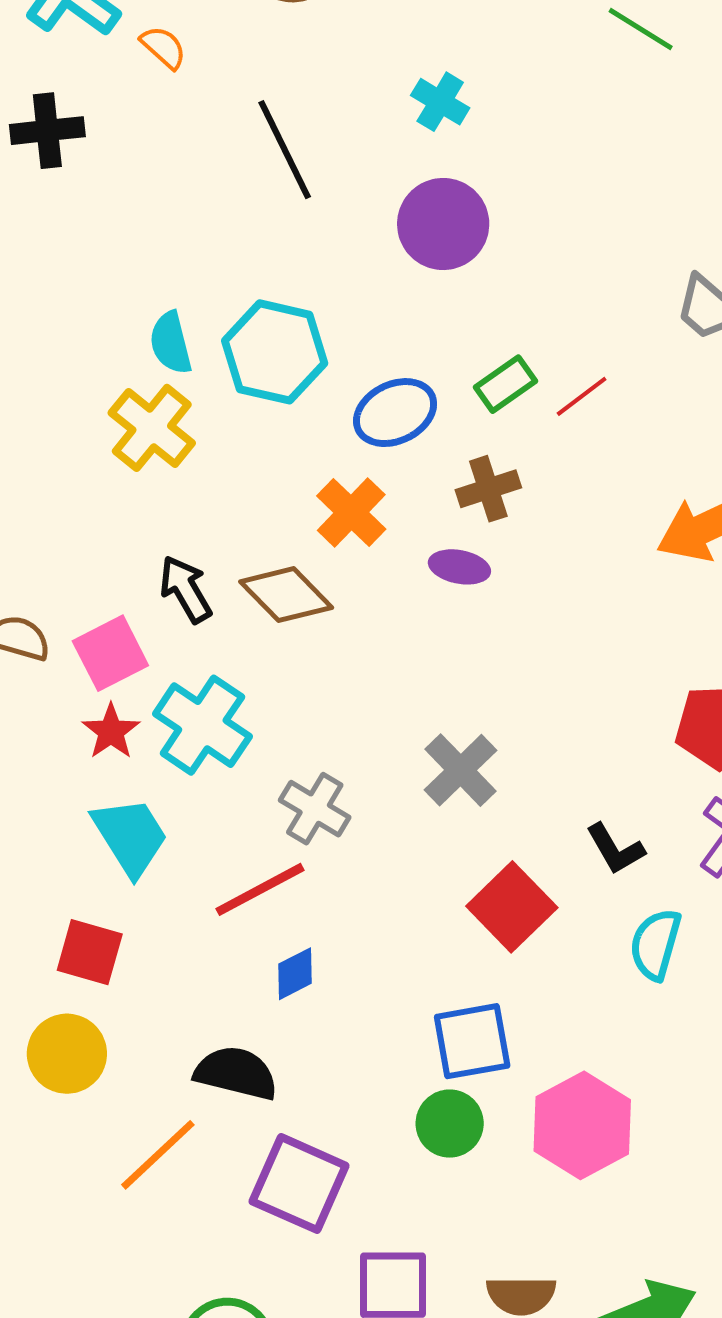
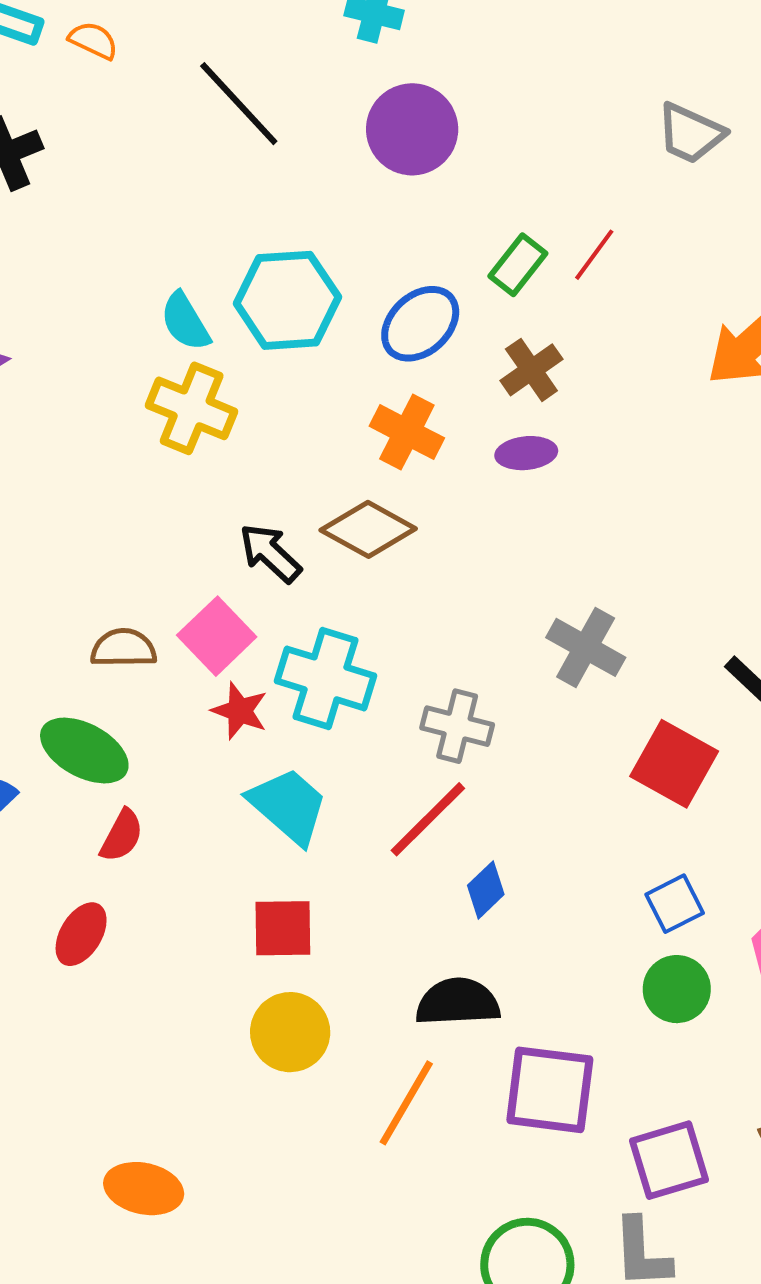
blue square: (472, 1041) -> (675, 904), size x0.7

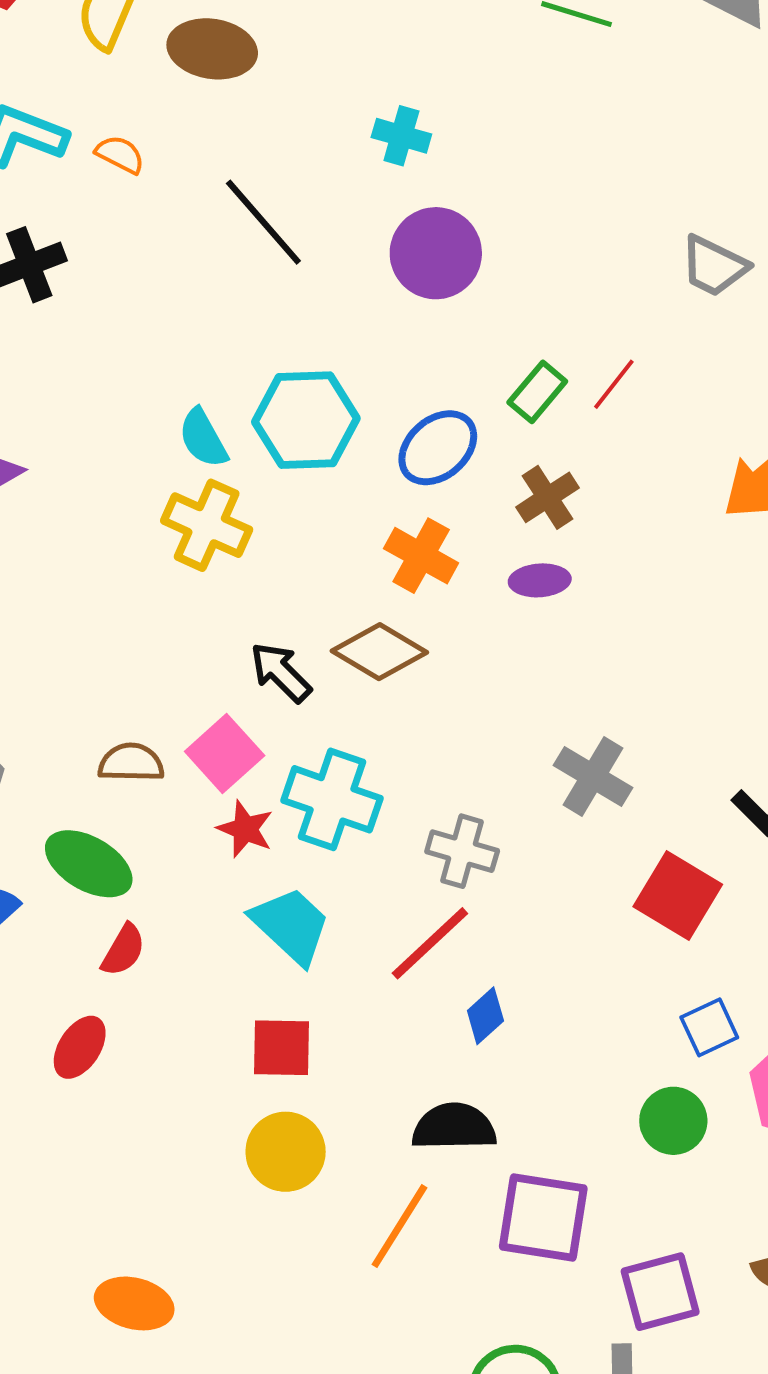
blue square: (675, 904) -> (709, 1027), moved

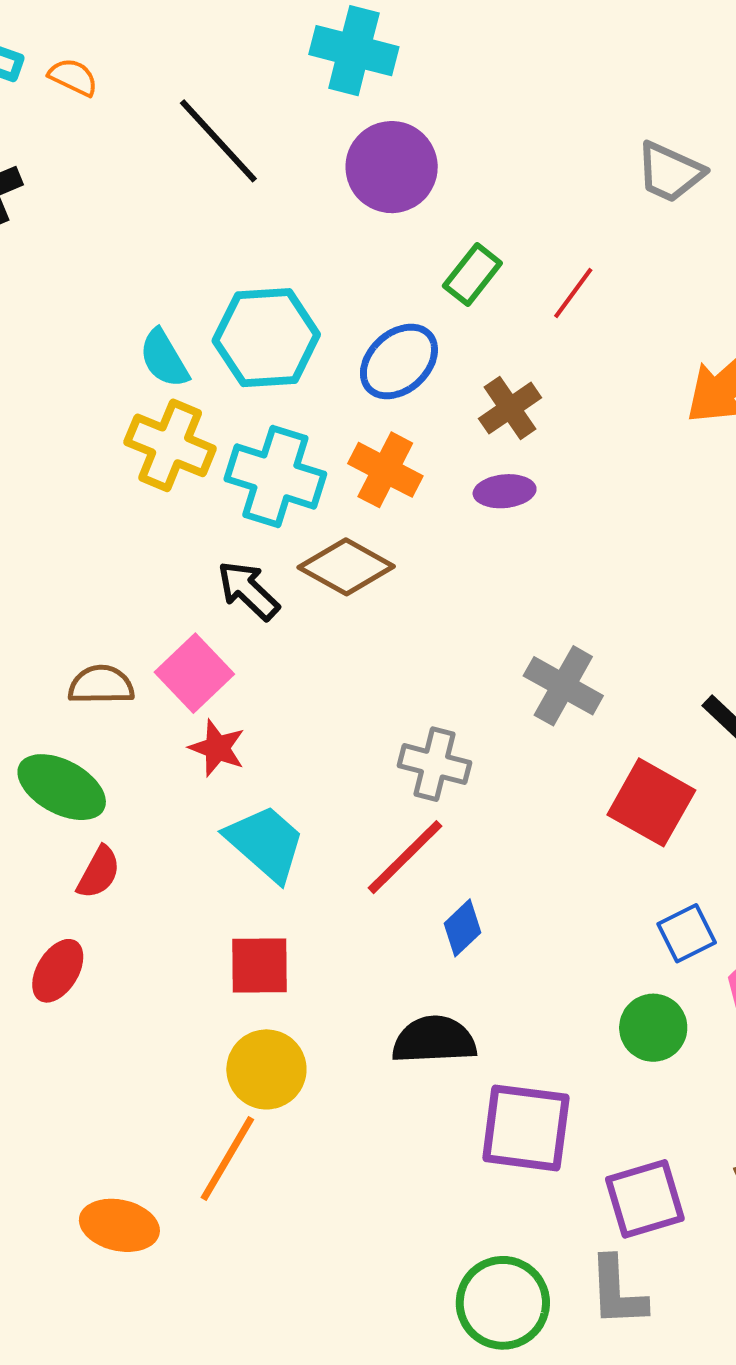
cyan cross: (401, 136) -> (354, 51), size x1.5
green rectangle: (537, 392) -> (472, 274), moved
cyan cross: (332, 799) -> (275, 476), moved
orange line: (399, 1226) -> (227, 1159), moved

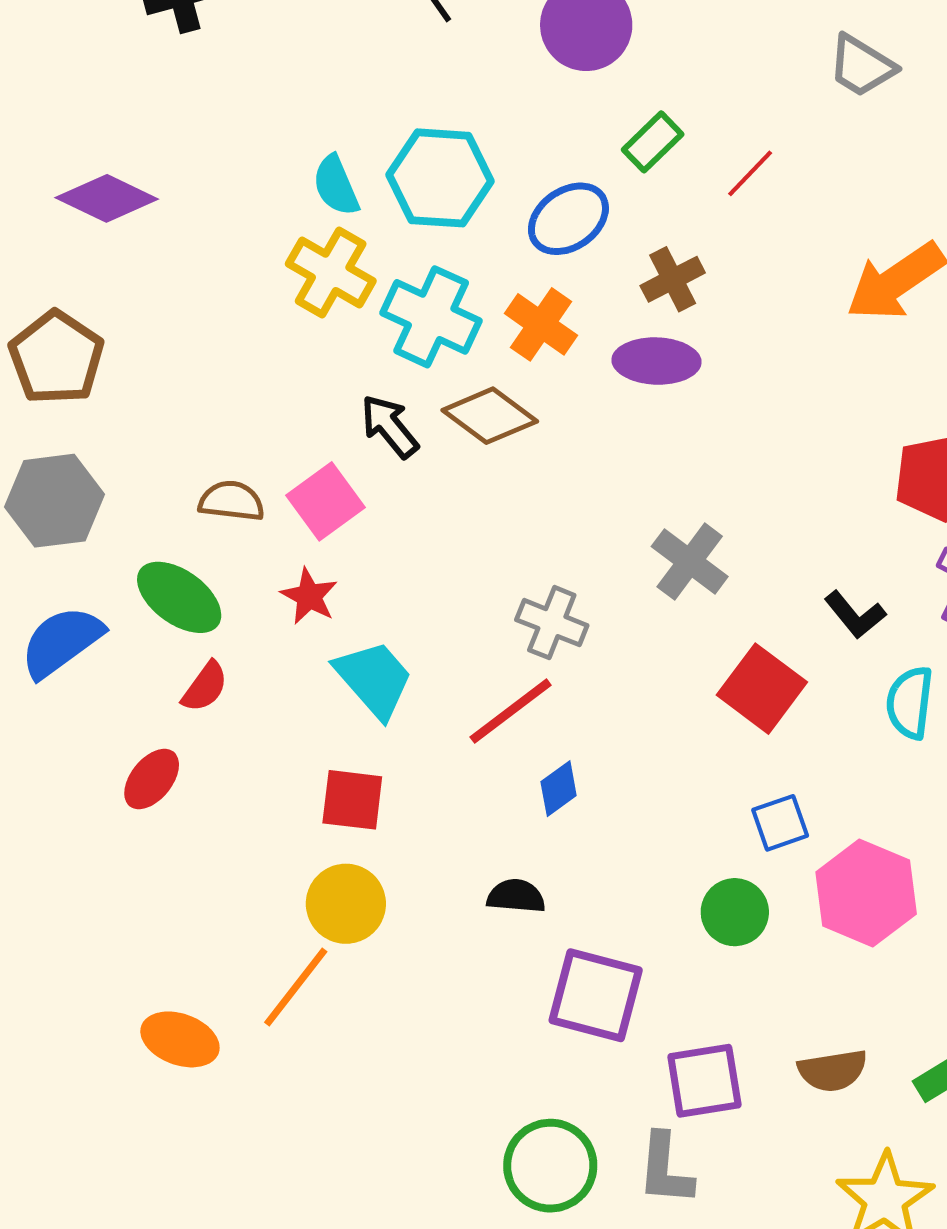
purple ellipse: (505, 491) -> (656, 361), size x1.4
red star: (217, 748) -> (309, 596), moved
black semicircle: (434, 1040) -> (516, 896), size x0.7

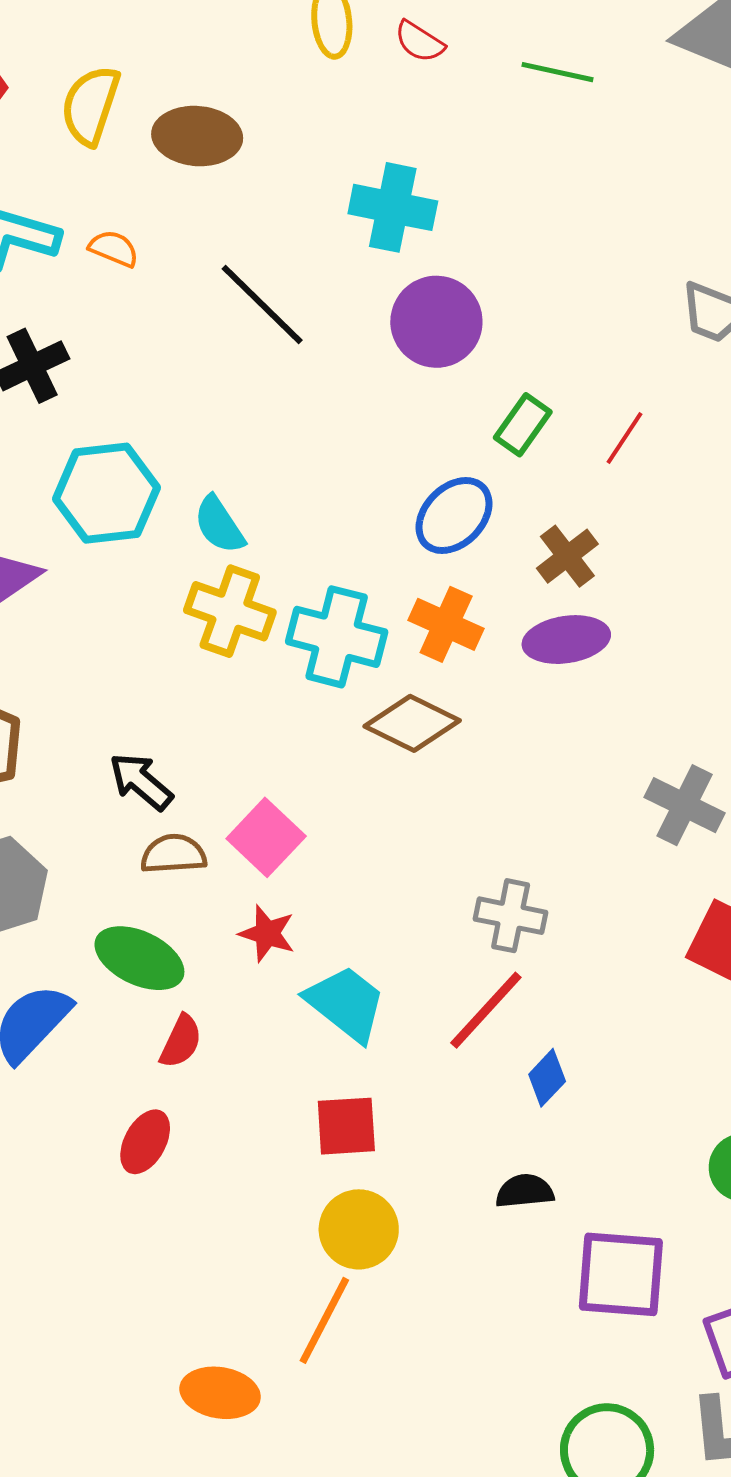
cyan hexagon: (440, 178) -> (106, 493), moved
black arrow: (390, 426) -> (141, 781), moved
gray cross: (690, 562) -> (685, 805), moved

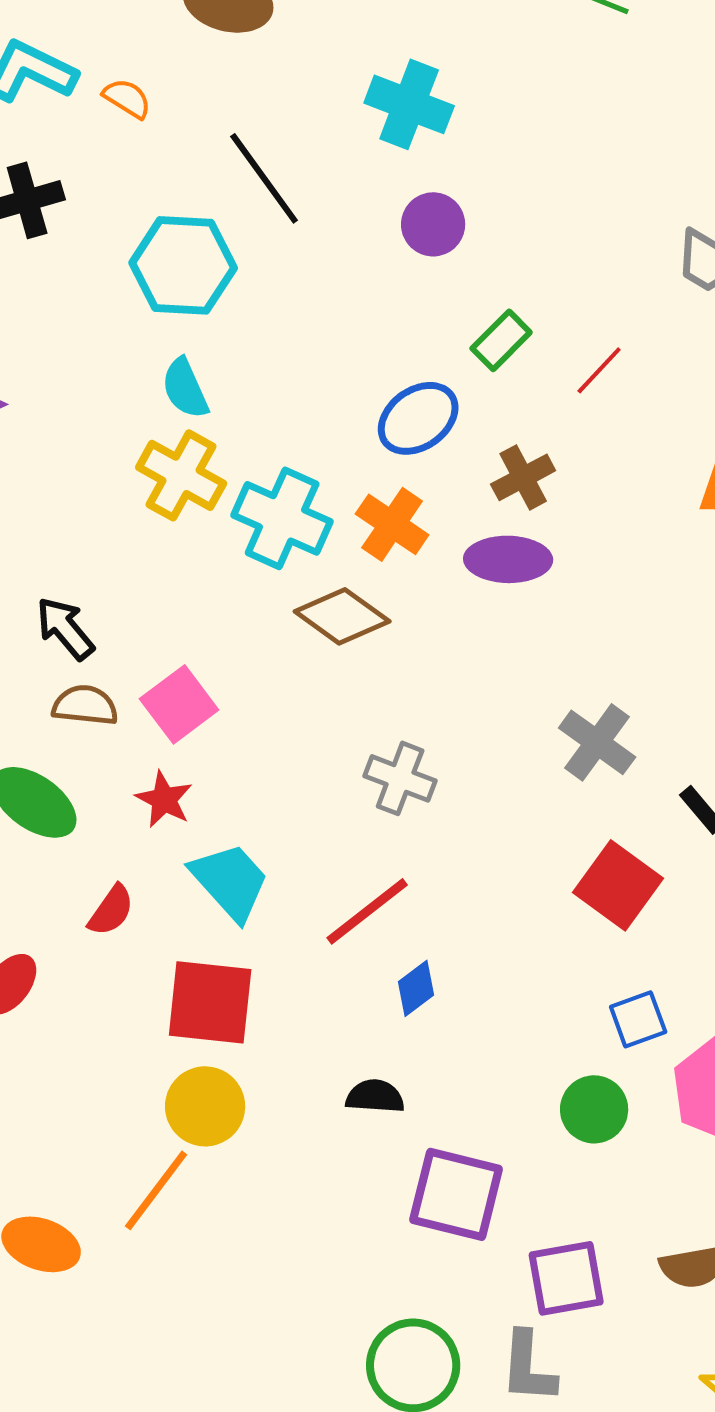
purple circle: (436, 322) -> (433, 224), size x0.7
cyan hexagon: (106, 493) -> (183, 265), moved
gray cross: (511, 916) -> (400, 778), moved
red semicircle: (181, 1041) -> (111, 910), moved
red square: (346, 1126) -> (210, 1002), size x1.4

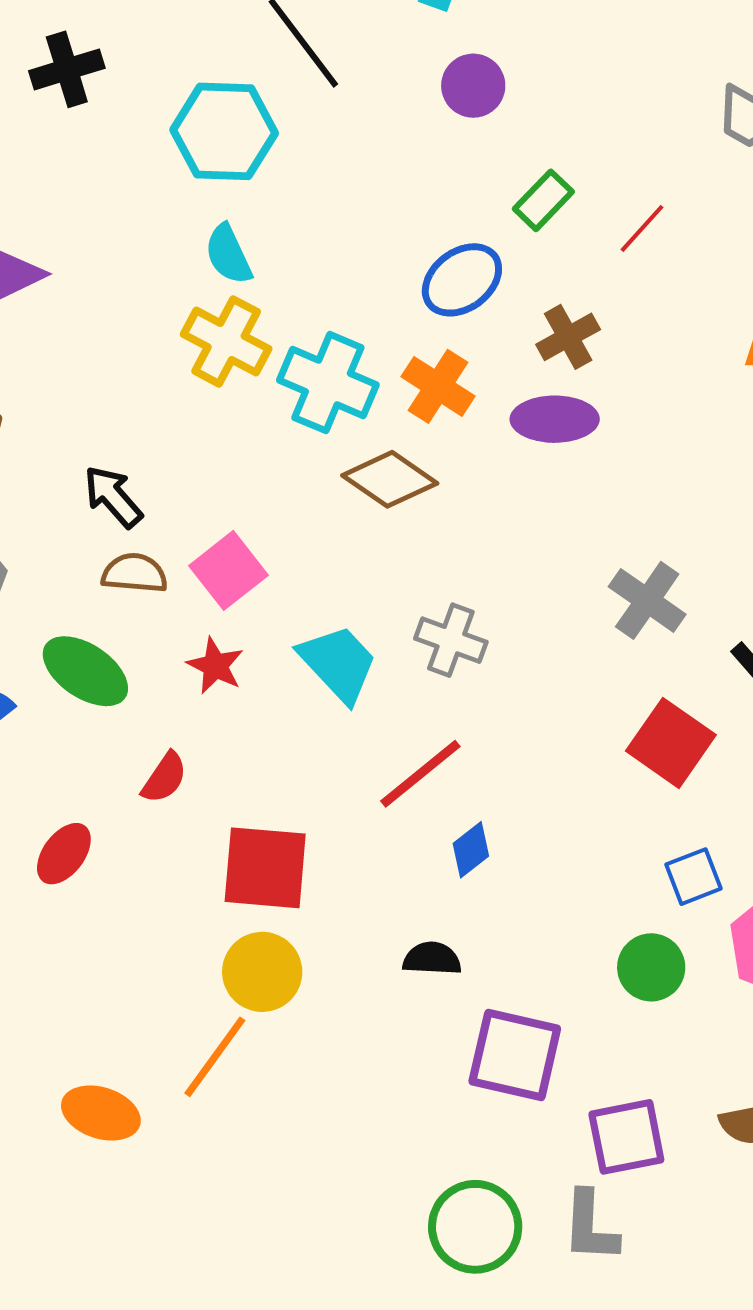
cyan trapezoid: (230, 881) -> (338, 663), moved

